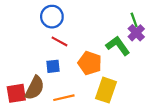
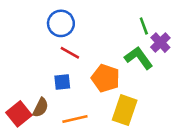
green line: (134, 20) -> (144, 26), moved
brown semicircle: (35, 88) -> (41, 108), size x0.7
red square: (16, 93) -> (19, 114), turned -30

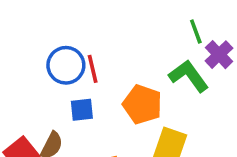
blue circle: (61, 23) -> (66, 65), moved
red line: (70, 53) -> (93, 69), turned 48

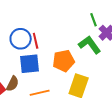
orange pentagon: (142, 104) -> (64, 61), turned -30
blue square: (82, 110) -> (30, 64), size x1.5

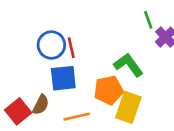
green L-shape: (90, 45) -> (128, 65), moved
orange pentagon: (64, 61) -> (108, 90), moved

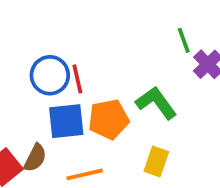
orange pentagon: (108, 90) -> (109, 119), moved
yellow rectangle: (128, 107) -> (156, 162), size x0.7

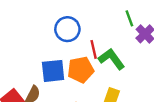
blue circle: (50, 75) -> (67, 29), moved
red line: (77, 79) -> (94, 49), moved

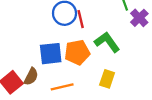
red line: (94, 49) -> (81, 19), moved

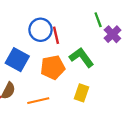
blue square: (51, 54) -> (17, 60), moved, turned 35

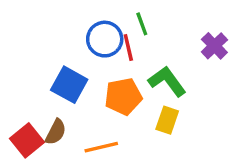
green line: (98, 20) -> (142, 24), moved
yellow rectangle: (81, 93) -> (167, 120), moved

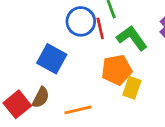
green L-shape: (167, 81) -> (132, 38), moved
orange pentagon: (123, 96) -> (117, 70), moved

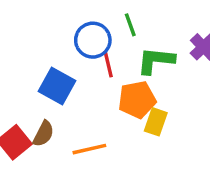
red line: (100, 28) -> (108, 64), moved
green L-shape: (132, 38) -> (156, 61), turned -48

